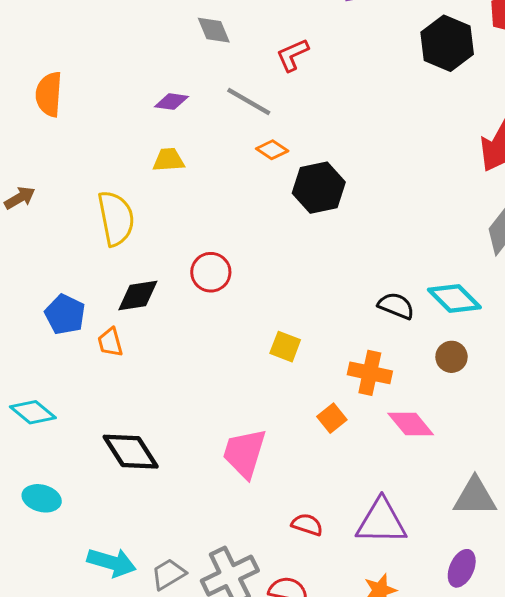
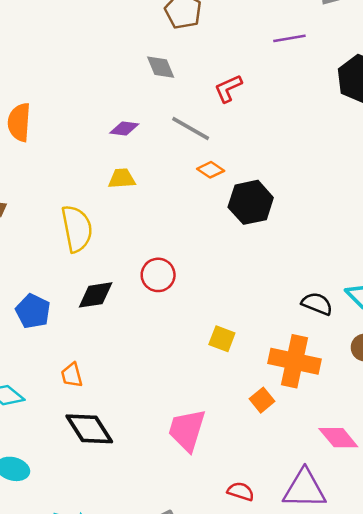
orange trapezoid: (110, 342) -> (72, 375), moved
orange cross: (370, 373) -> (294, 361), size x1.4
pink diamond: (411, 424) -> (338, 438), moved

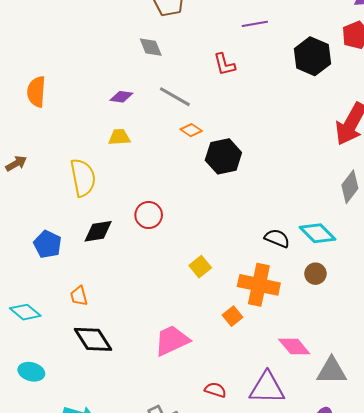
red L-shape: (228, 88) -> (224, 64), moved, turned -80
yellow square: (222, 339) -> (200, 267), turned 30
pink trapezoid: (187, 430) -> (172, 340), turned 48

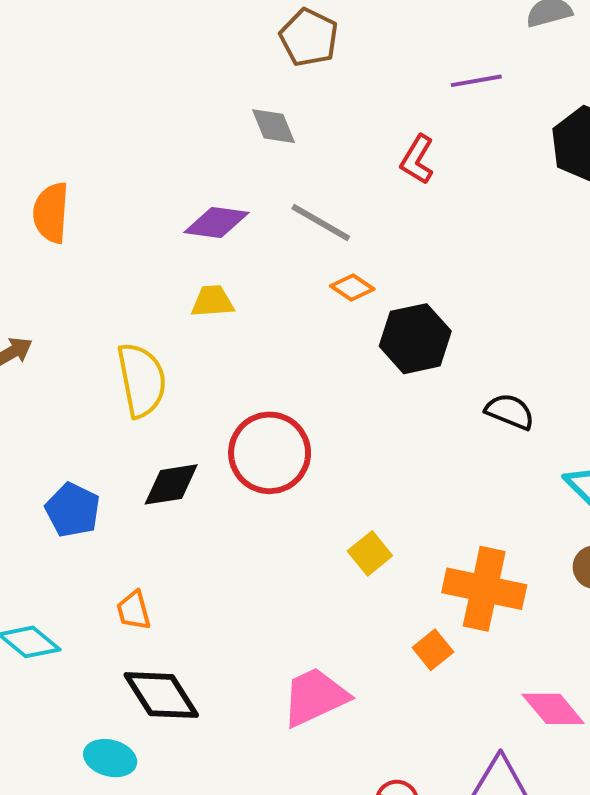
red L-shape: (224, 64) -> (417, 160), turned 45
purple diamond: (121, 97) -> (216, 223), size x1.4
red circle: (149, 215) -> (270, 453), size x1.5
black semicircle: (277, 238) -> (510, 412), moved
cyan ellipse: (31, 372) -> (110, 758), moved

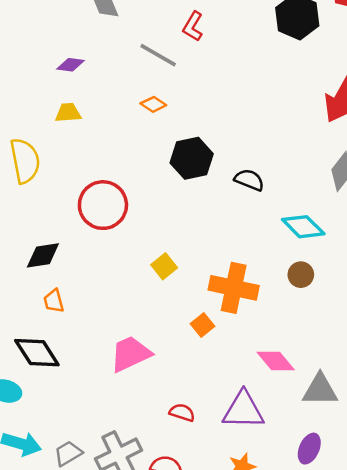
purple diamond: (216, 223) -> (71, 65), size x0.7
gray line: (321, 223) -> (158, 55), moved
black hexagon: (415, 339) -> (192, 158), moved
black diamond: (171, 484) -> (43, 255), moved
orange trapezoid: (134, 610) -> (54, 301), moved

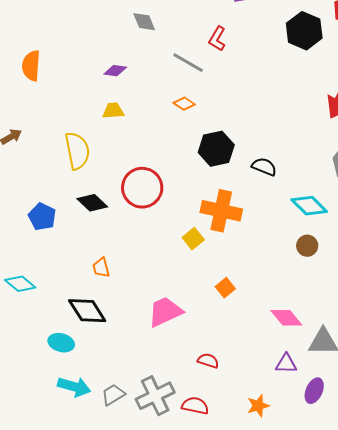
black diamond: (43, 255) -> (92, 203), moved, turned 52
orange cross: (234, 288) -> (221, 211), moved
purple triangle: (243, 410) -> (286, 364), moved, size x0.6

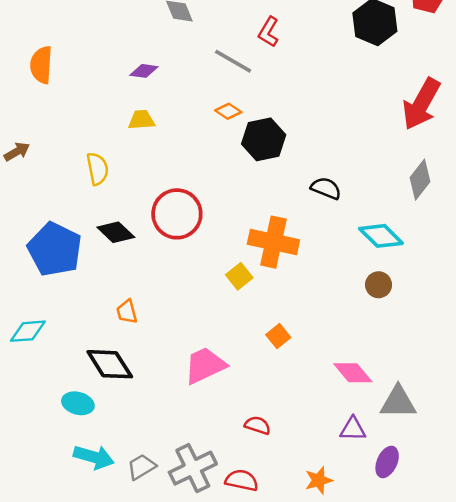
black hexagon: (216, 149) -> (264, 139), moved
yellow semicircle: (77, 151) -> (97, 169), size x0.7
blue pentagon: (42, 217) -> (55, 249), size x1.6
cyan diamond: (20, 284) -> (28, 331), turned -44

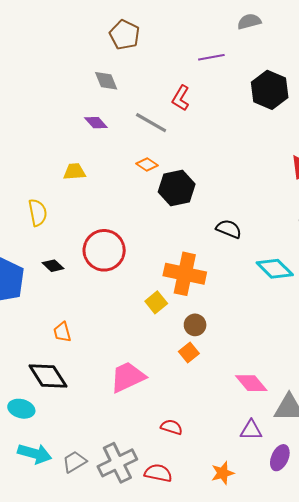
purple diamond: (144, 71) -> (96, 123), moved, turned 40
black diamond: (116, 232) -> (53, 266), size x0.7
brown circle: (379, 285) -> (195, 325), moved

